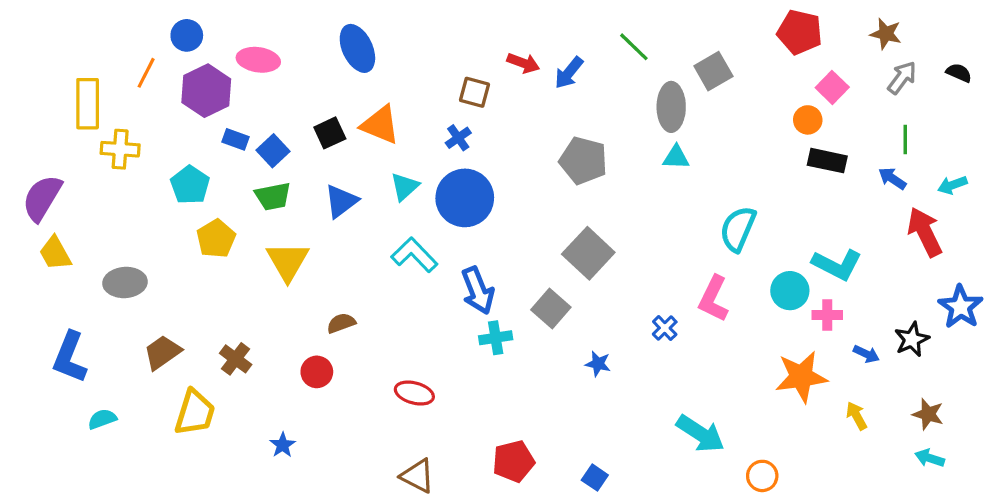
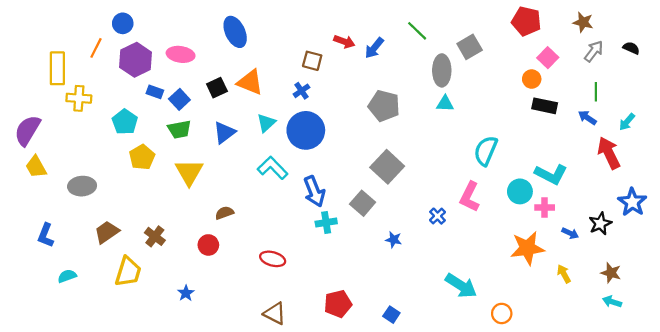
pink ellipse: (258, 60) -> (181, 54), moved
cyan arrow: (952, 185) -> (627, 122), turned -30
blue L-shape: (70, 357) -> (46, 235), size x0.7

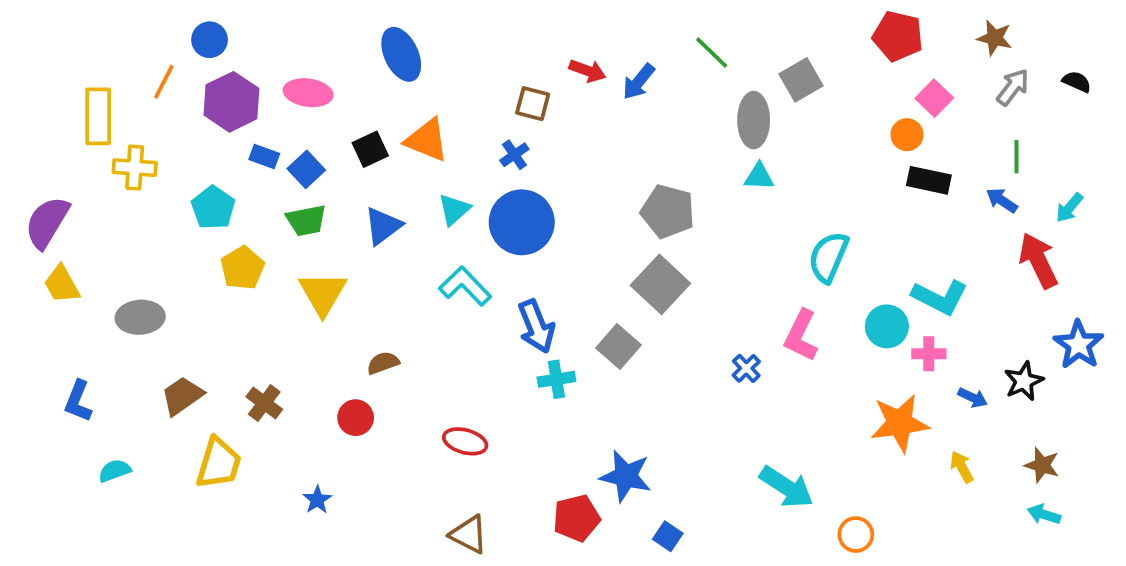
gray pentagon: (384, 106) -> (668, 211), moved
blue star: (394, 240) -> (626, 476), moved, size x1.8

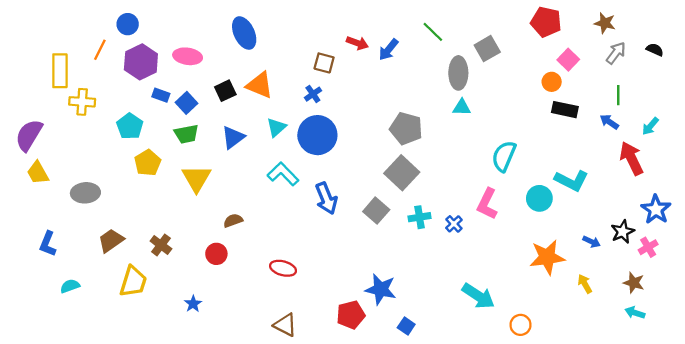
pink cross: (929, 354) -> (648, 247), moved, turned -30
cyan cross: (556, 379) -> (420, 217), moved

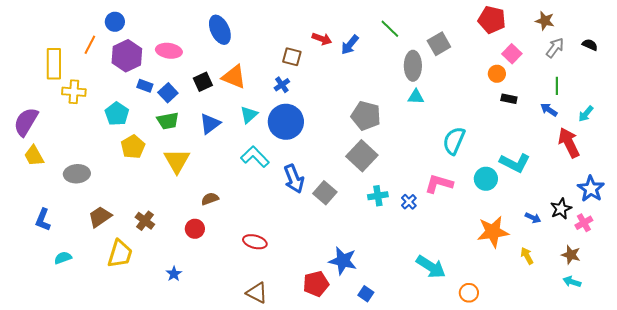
black rectangle: (565, 110) -> (509, 99), size x0.7
pink L-shape: (487, 204) -> (439, 184), turned 80
gray square: (376, 211) -> (325, 193), moved

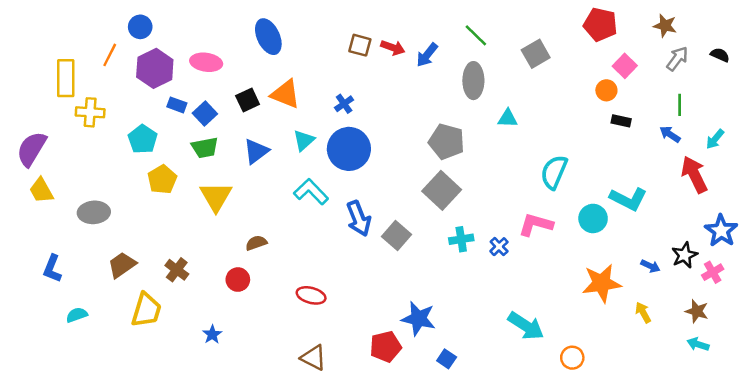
brown square: (292, 57) -> (360, 45), moved
gray ellipse: (413, 66) -> (473, 81), moved

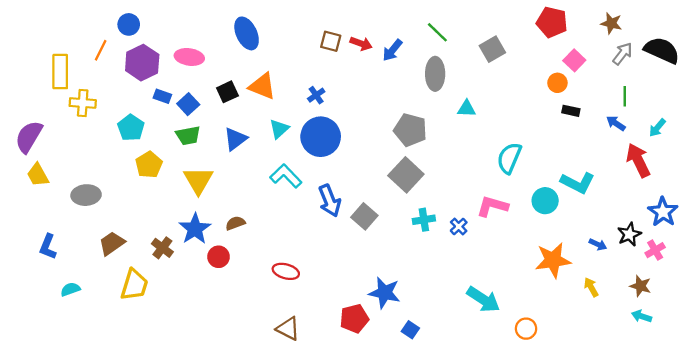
black semicircle: (720, 55) -> (662, 50), size x2.0
blue star: (212, 334) -> (195, 229), moved, size x1.8

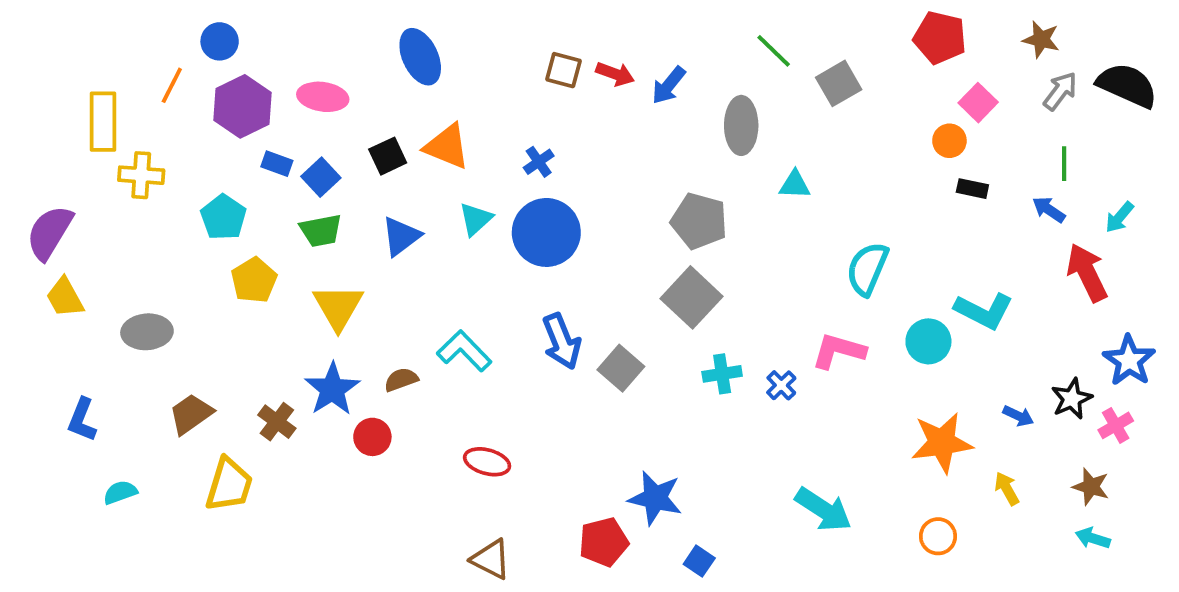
green line: (437, 32) -> (774, 51), moved
cyan L-shape: (286, 176) -> (464, 351), moved
orange circle: (526, 329) -> (938, 536), moved

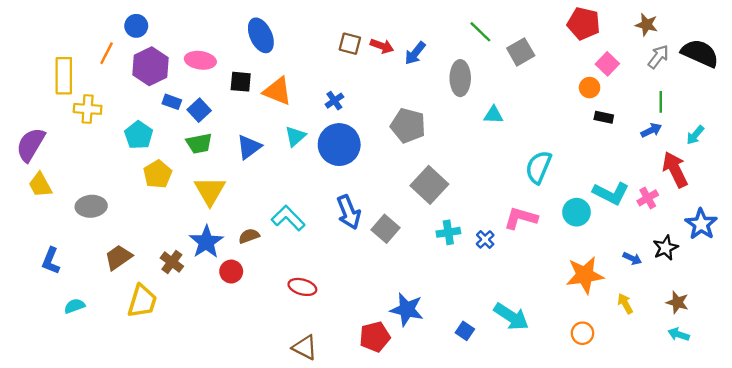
black square: (388, 156) -> (241, 82), moved, turned 30
blue arrow: (1049, 210) -> (651, 130), turned 120
gray pentagon: (699, 221) -> (408, 126), moved
pink cross: (1116, 425) -> (648, 198), moved
blue square: (699, 561) -> (465, 331), moved

